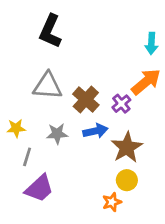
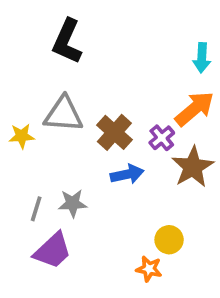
yellow star: (16, 128) -> (22, 136), moved
gray star: (57, 134) -> (73, 203), moved
brown star: (127, 147) -> (193, 167), moved
orange star: (112, 202) -> (149, 269), turned 30

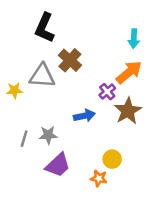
brown cross: (114, 132) -> (70, 60), moved
purple trapezoid: (53, 251) -> (58, 165), moved

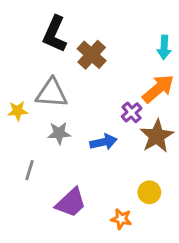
brown cross: (70, 60) -> (92, 55), moved
gray star: (48, 135) -> (59, 133), moved
yellow circle: (112, 159) -> (149, 192), moved

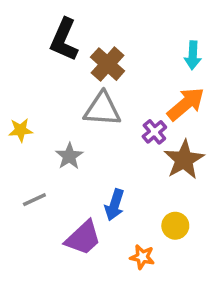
gray triangle: (52, 93) -> (102, 109), moved
gray star: (59, 133) -> (69, 156), turned -30
blue arrow: (103, 142) -> (114, 205), moved, turned 120
gray line: (30, 170) -> (34, 200), turned 48

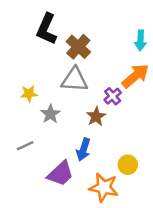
yellow star: (21, 130) -> (29, 94), moved
brown star: (184, 160) -> (96, 117), moved, size x0.7
orange star: (142, 257) -> (104, 188), size x1.6

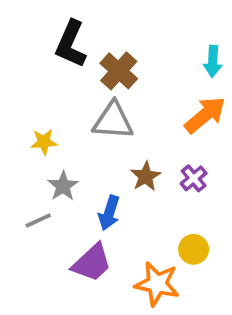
purple cross: (113, 96) -> (194, 178), moved
gray star: (50, 114) -> (63, 186), moved
blue arrow: (83, 149) -> (109, 213), moved

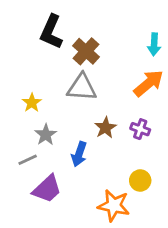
yellow star: (44, 142) -> (32, 103), turned -30
purple cross: (194, 178) -> (140, 129), turned -30
purple trapezoid: (92, 263) -> (47, 189), moved

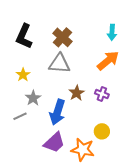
black L-shape: (51, 32) -> (24, 36), moved
blue arrow: (79, 154) -> (57, 112), size x1.4
purple trapezoid: (47, 189) -> (54, 143), moved

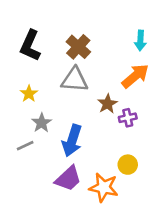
brown star: (77, 93) -> (107, 104), moved
purple cross: (102, 94) -> (128, 118), turned -32

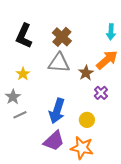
brown star: (107, 104) -> (86, 73), moved
purple cross: (128, 118) -> (101, 93), turned -32
gray star: (42, 123) -> (13, 97), moved
yellow circle: (128, 165) -> (87, 120), moved

